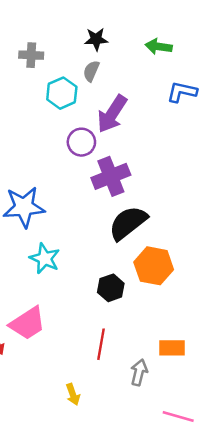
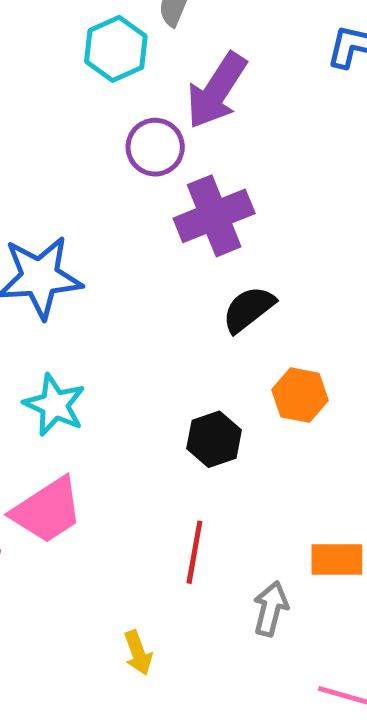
black semicircle: (128, 223) -> (248, 309), size x0.7
cyan star: (45, 258) -> (55, 405), moved
orange hexagon: (154, 266) -> (300, 395), size x0.7

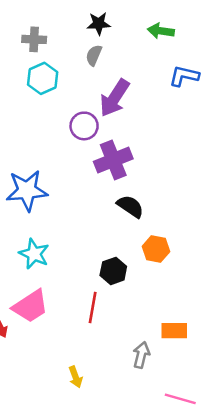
cyan hexagon: (116, 49) -> (43, 78), moved
black semicircle: (248, 309) -> (130, 206), turned 72
red line: (194, 552) -> (93, 307), moved

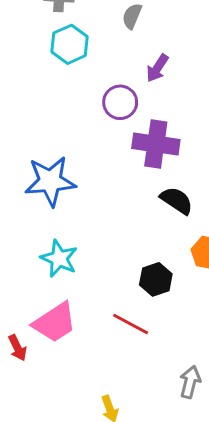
purple arrow: (115, 98) -> (157, 68), size x0.6
purple cross: (113, 160) -> (156, 144), turned 30
red line: (93, 307) -> (131, 324), turned -72

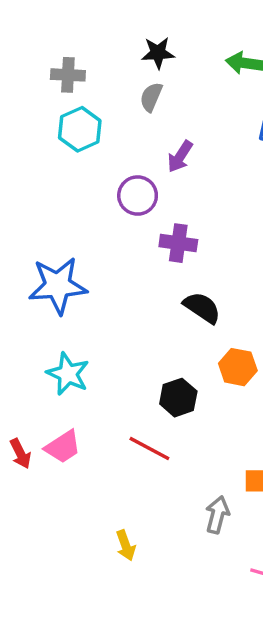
purple cross: (156, 144) -> (178, 243), size x0.7
pink trapezoid: (55, 323) -> (63, 447), size x0.7
red arrow: (17, 348) -> (20, 454), moved

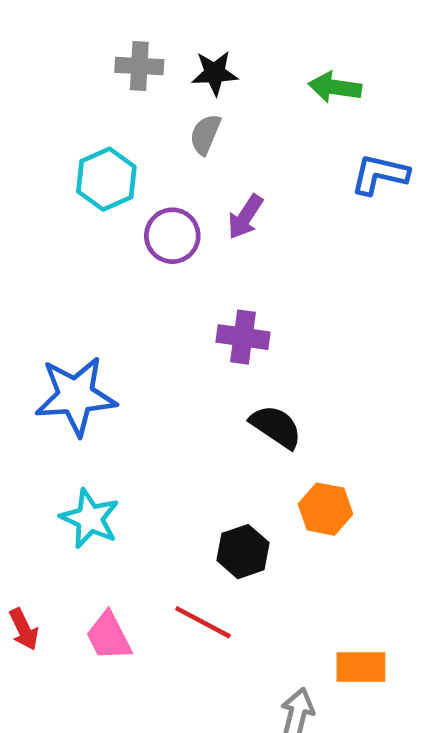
gray cross: (68, 75) -> (139, 66), moved
purple circle: (138, 196) -> (172, 236), moved
pink trapezoid: (63, 447) -> (109, 636), moved, turned 96

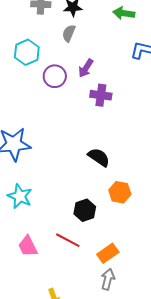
purple cross: (243, 337) -> (101, 95), moved
orange rectangle: (361, 667) -> (108, 253), moved, turned -35

